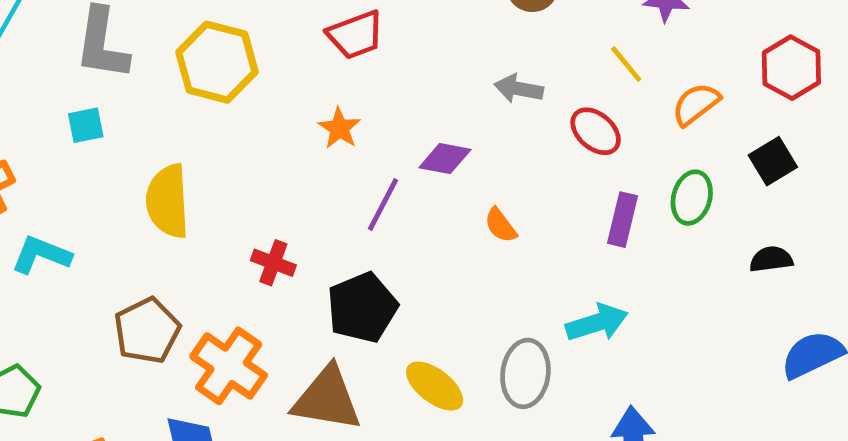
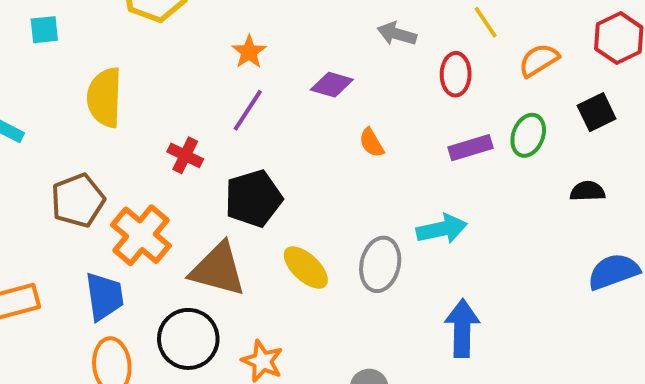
red ellipse: (596, 131) -> (456, 74), turned 45
purple line: (383, 205) -> (248, 110), moved
purple rectangle: (622, 220) -> (471, 148), turned 54

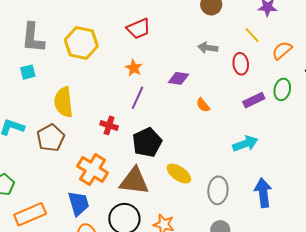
brown pentagon: (78, 200) -> (51, 138), moved
gray ellipse: (380, 264) -> (218, 190), moved

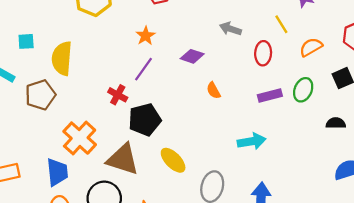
cyan square: (28, 72) -> (26, 41), moved
red cross: (109, 125) -> (118, 95), moved

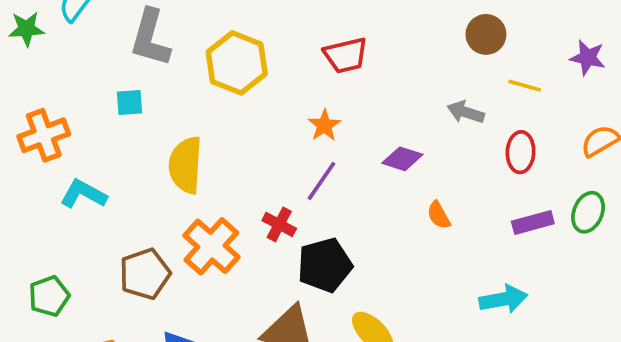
yellow line: (281, 24) -> (525, 86), moved, turned -42
cyan square: (26, 41) -> (130, 102), moved
brown pentagon: (40, 95) -> (145, 274), moved
orange cross: (80, 138) -> (211, 246), moved

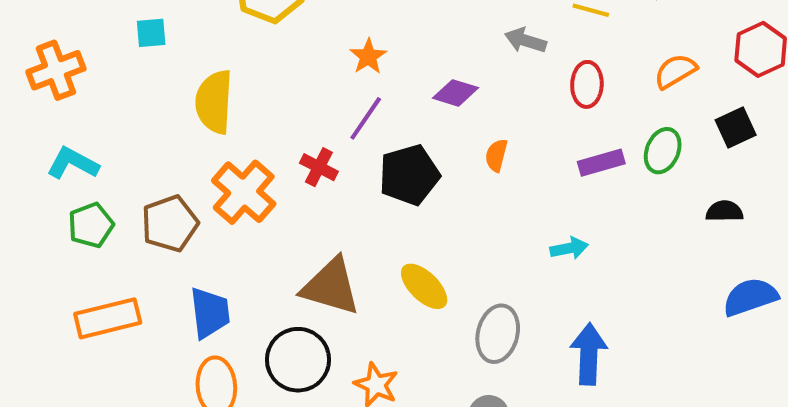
cyan L-shape: (83, 194) -> (73, 163), moved
orange semicircle: (439, 215) -> (496, 155), turned 44
black pentagon: (325, 265) -> (409, 175), moved
green pentagon: (49, 296) -> (91, 225), moved
cyan arrow: (503, 299) -> (569, 248), size x0.7

